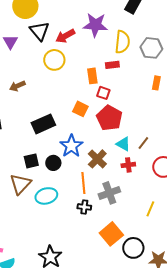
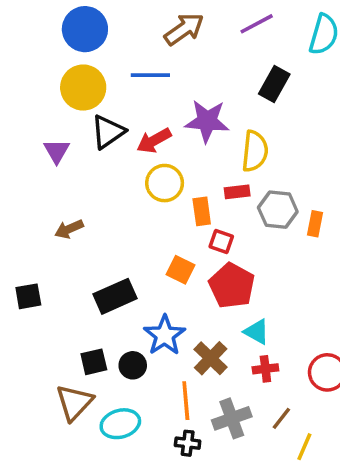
black triangle: (39, 31) -> (108, 132), turned 35
gray hexagon: (151, 48) -> (278, 210), moved
yellow circle: (54, 60) -> (165, 183), moved
brown line: (143, 143) -> (281, 418), moved

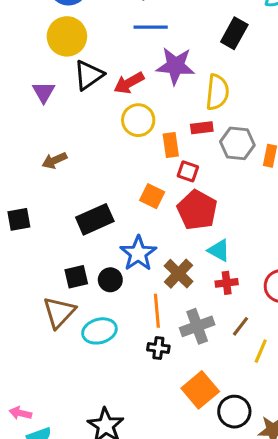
blue line: (150, 75) -> (151, 27), moved

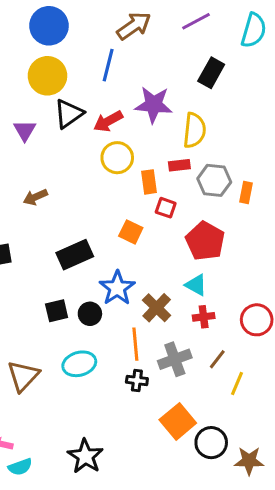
blue line: (151, 27) -> (108, 65), moved, turned -76
red pentagon: (197, 210) -> (205, 241), moved
brown triangle: (59, 312) -> (23, 376), moved

